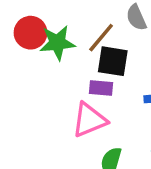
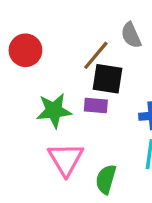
green star: (57, 43) -> (54, 111), moved
pink triangle: (89, 120) -> (66, 159), moved, turned -39

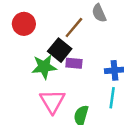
black square: (108, 79) -> (60, 50), moved, turned 30

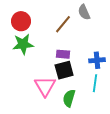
black square: (60, 50) -> (64, 70), moved, turned 36
green star: (44, 67) -> (23, 44), moved

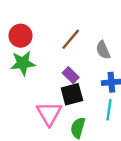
gray semicircle: (84, 12) -> (103, 50), moved
purple rectangle: (63, 54) -> (71, 75), turned 40

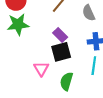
pink triangle: (49, 113) -> (41, 69), size x0.7

